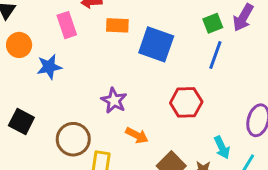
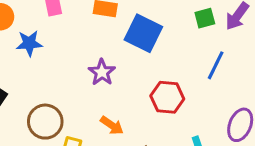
blue line: (215, 55) -> (216, 65), moved
purple star: (114, 100) -> (102, 72), moved

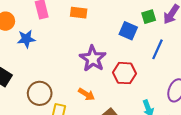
blue square: (143, 33) -> (128, 31), moved, size x0.7
purple star: (102, 72) -> (93, 59), moved, size x1.4

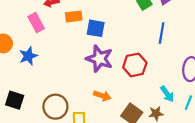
blue square: (128, 31) -> (96, 28), moved

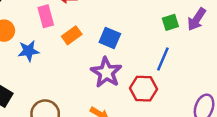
orange rectangle: (74, 16) -> (72, 35), moved, turned -42
blue line: (162, 33) -> (163, 59), moved

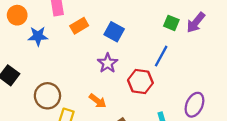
green square: (170, 22) -> (171, 23), turned 35
purple star: (106, 72) -> (108, 63), size x0.7

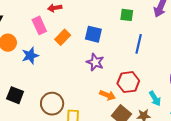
green square: (171, 23) -> (127, 15), moved
red hexagon: (140, 82) -> (128, 82), moved
orange arrow: (98, 101) -> (107, 95), moved

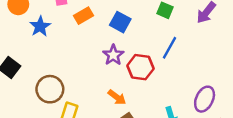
blue star: (30, 56) -> (40, 26), turned -30
red hexagon: (128, 82) -> (140, 67), moved

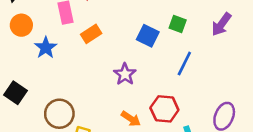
blue square: (120, 22) -> (148, 36), moved
red hexagon: (140, 67) -> (164, 109), moved

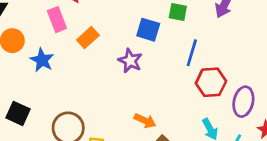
purple star: (125, 74) -> (130, 61), moved
red hexagon: (164, 109) -> (211, 82), moved

